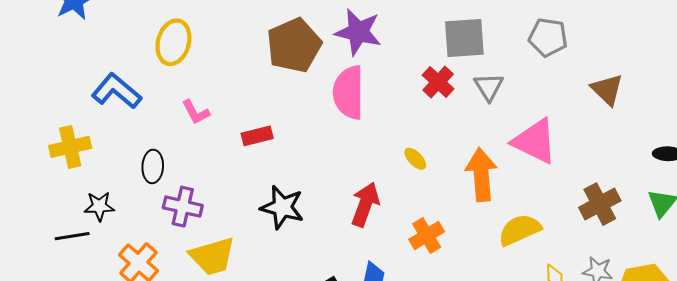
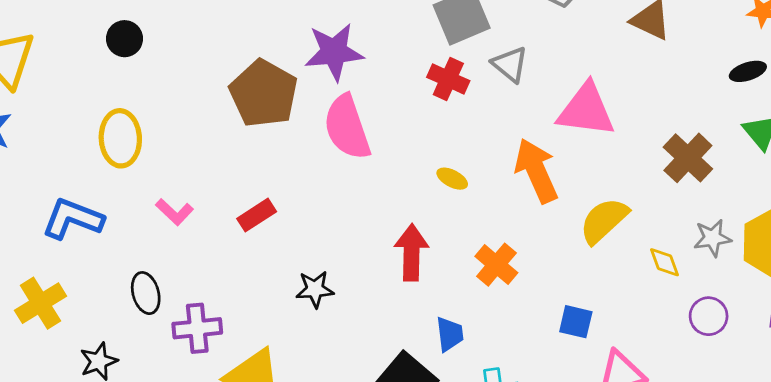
black star: (282, 207) -> (315, 289), size x0.7

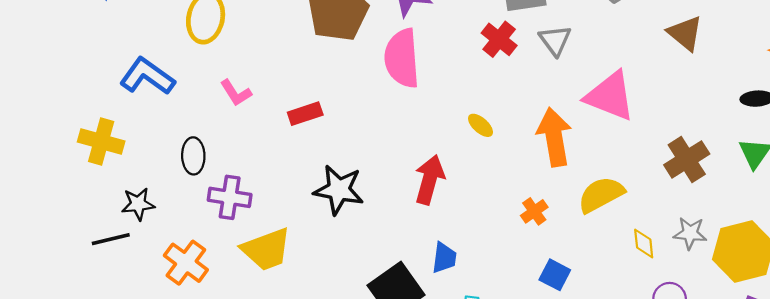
orange cross: (496, 265) -> (534, 211), moved, size x0.7
black star: (315, 289) -> (339, 190), size x1.5
yellow cross: (41, 303) -> (101, 141), turned 33

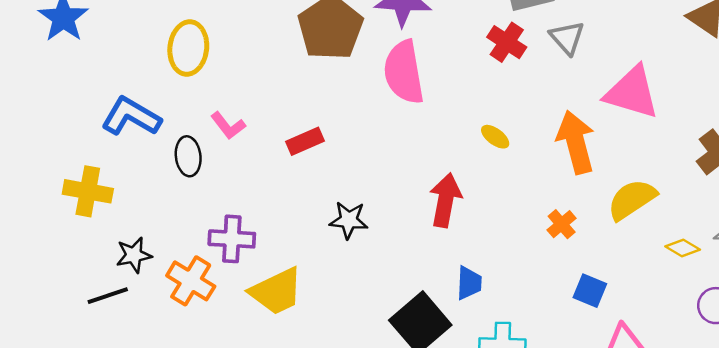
black ellipse: (193, 156) -> (188, 156), moved
black star: (339, 190) -> (349, 220), size x0.7
yellow diamond: (644, 243) -> (683, 248), turned -48
orange cross: (186, 263) -> (191, 281), moved

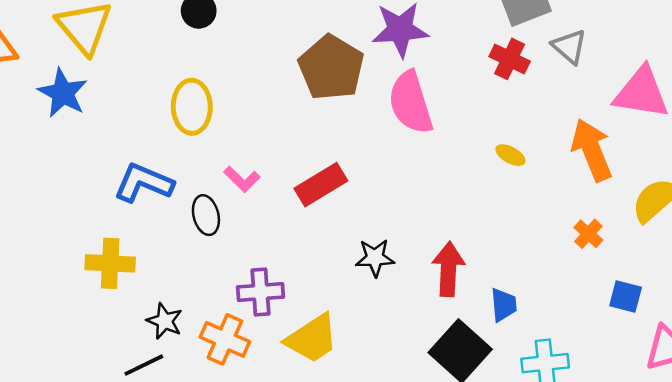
red rectangle: (305, 141) -> (321, 185), size x1.4
red arrow: (445, 200) -> (448, 269), moved
black star: (134, 255) -> (165, 321), turned -30

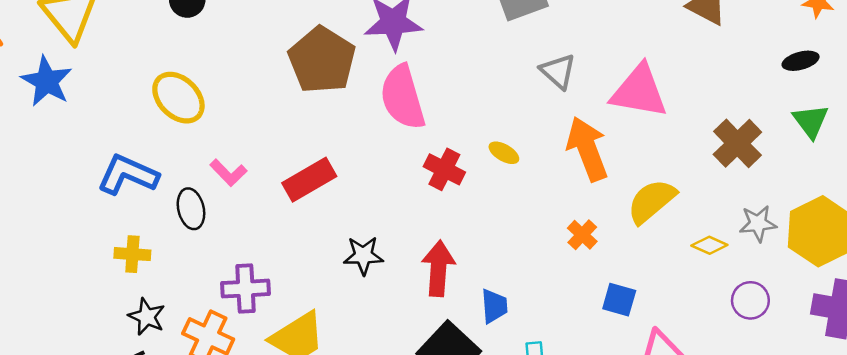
gray triangle: (569, 47) -> (558, 71), moved
red cross: (510, 59) -> (444, 169), moved
yellow ellipse: (192, 107) -> (178, 98), turned -46
yellow cross: (110, 263) -> (132, 254), moved, size x0.7

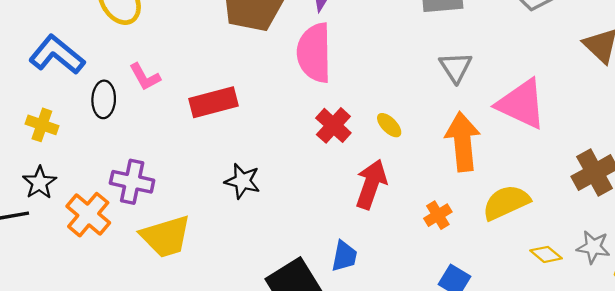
red arrow: (438, 268) -> (371, 184), moved

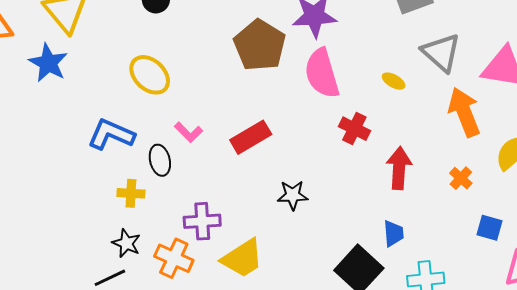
gray triangle: (456, 67) -> (441, 53), size x1.4
yellow cross: (42, 125) -> (131, 193), moved
yellow ellipse: (389, 125) -> (394, 81), moved

